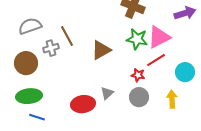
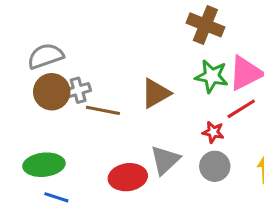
brown line: (67, 36) -> (103, 110), moved, turned -50
brown circle: (26, 63) -> (52, 92), moved
gray triangle: (107, 93) -> (165, 160), size x1.5

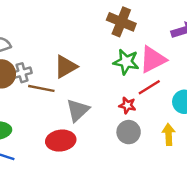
brown triangle: (156, 93) -> (66, 67), moved
gray triangle: (165, 160) -> (78, 110), moved

